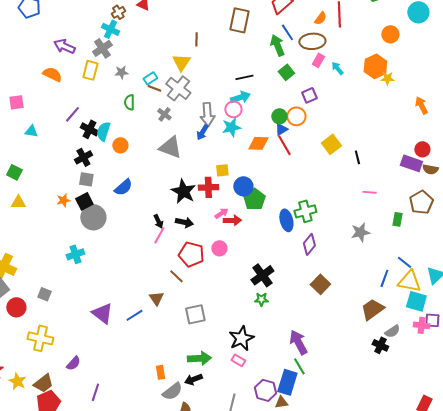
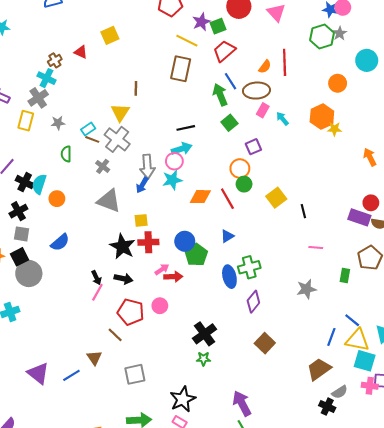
green circle: (279, 116) -> (244, 184), moved
blue triangle: (281, 129) -> (227, 236), moved
yellow square: (222, 170) -> (141, 220), moved

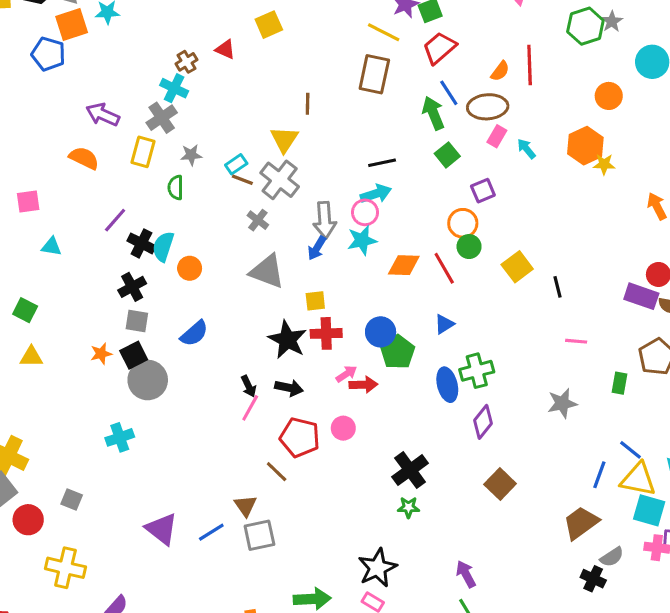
green semicircle: (66, 154) -> (176, 188), moved
gray square: (135, 374) -> (259, 535), moved
purple arrow: (242, 403) -> (466, 574), size x0.7

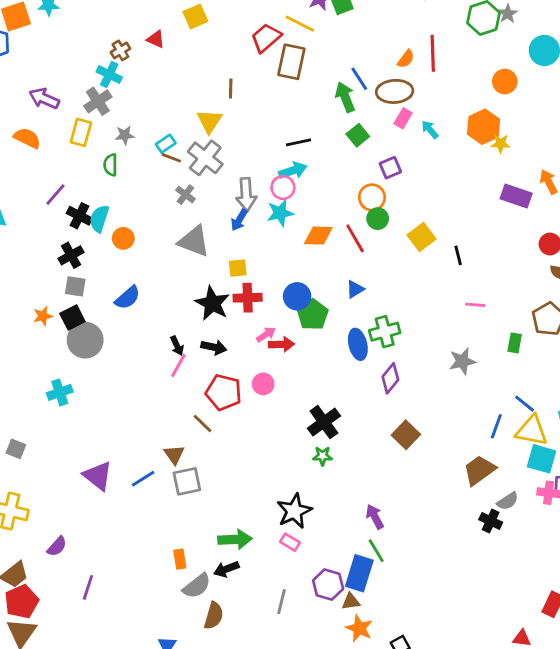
red trapezoid: (440, 48) -> (266, 38), moved
purple rectangle: (641, 296) -> (516, 196), moved

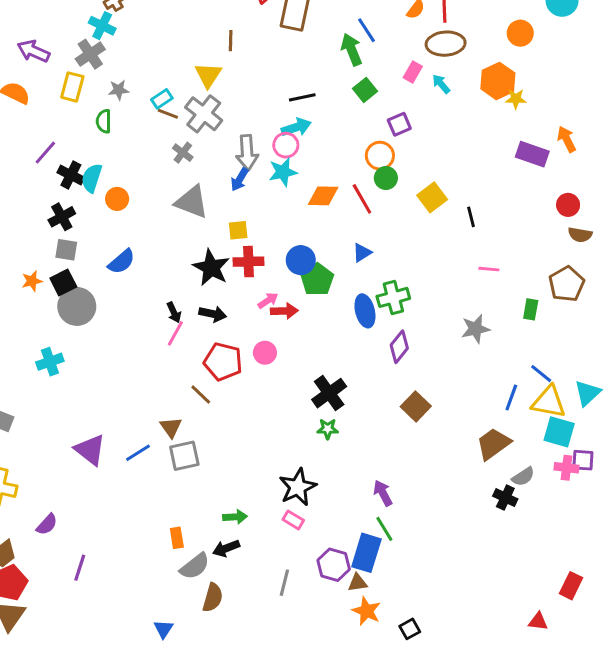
brown ellipse: (395, 91) -> (446, 44), moved
green arrow: (235, 539) -> (235, 517), size x0.7

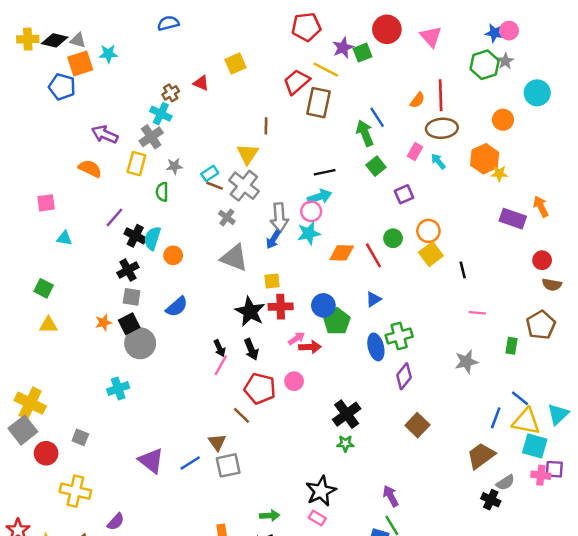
orange circle: (380, 156) -> (428, 231), moved
black arrow: (213, 314) -> (251, 349), turned 55

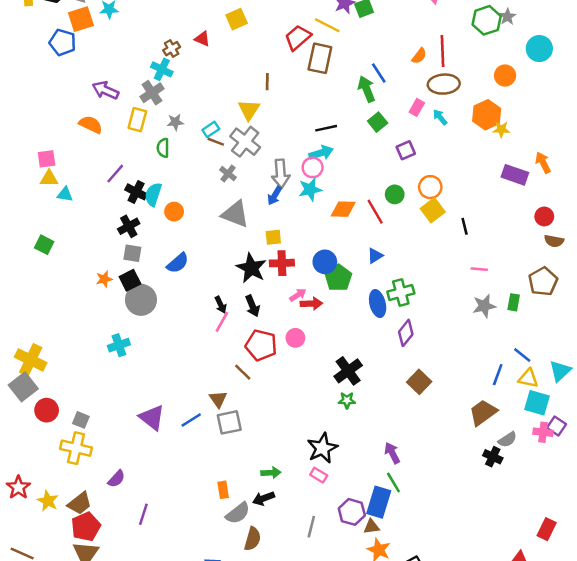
yellow triangle: (48, 325) -> (49, 178), moved
gray star: (466, 362) -> (484, 306), moved
yellow triangle: (526, 421) -> (528, 378), size x0.7
gray square: (80, 437) -> (81, 420), moved
purple square: (554, 469) -> (557, 426), turned 30

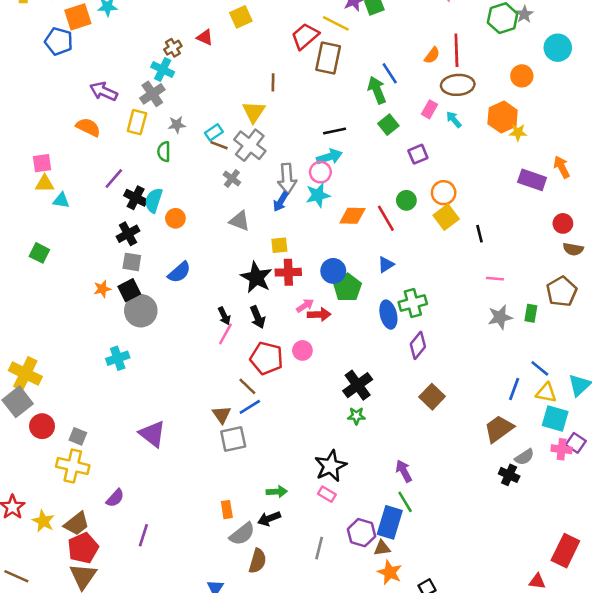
gray triangle: (235, 214) -> (240, 221), size x0.7
blue line: (191, 420) -> (250, 407), moved
red rectangle: (547, 529) -> (565, 551), size x1.4

